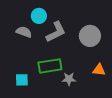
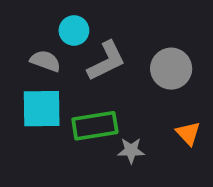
orange triangle: (99, 70) -> (188, 133), turned 40
cyan square: (22, 80) -> (42, 109), moved, size x1.6

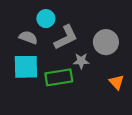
gray star: (131, 151) -> (81, 61), moved

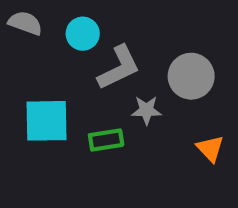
gray semicircle: (28, 37) -> (25, 23), moved
green rectangle: (59, 77) -> (106, 140), size x0.7

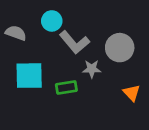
gray semicircle: (25, 23) -> (16, 33), moved
gray L-shape: (119, 68) -> (74, 42), turned 76

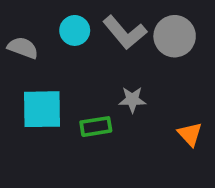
gray L-shape: (74, 42) -> (125, 32), moved
gray circle: (120, 48) -> (175, 36), moved

